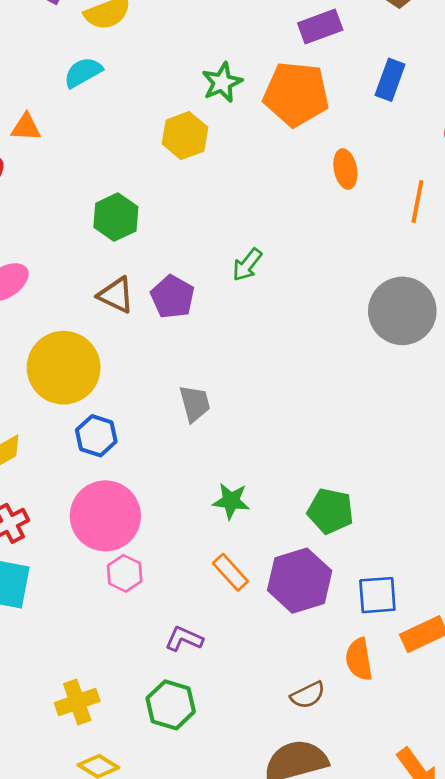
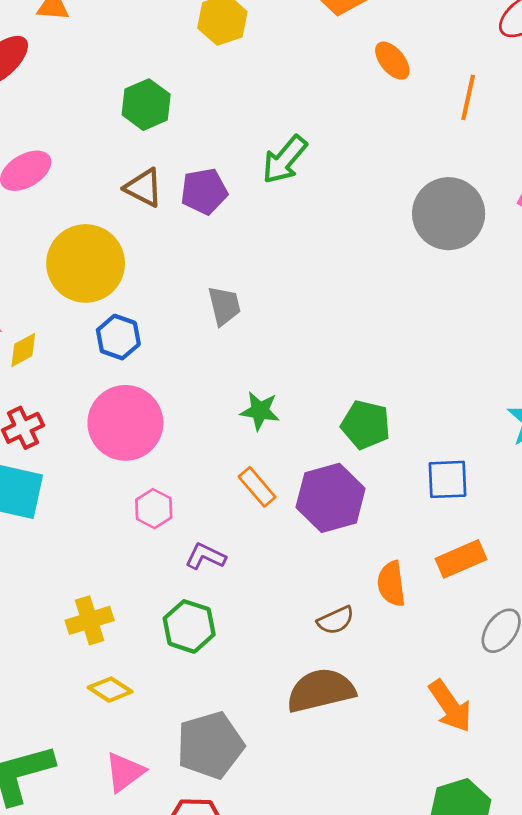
orange ellipse: (345, 169) -> (392, 61), turned -30
green arrow: (247, 265) -> (285, 160), size x1.4
purple pentagon: (173, 297) -> (204, 191), turned 30
pink hexagon: (125, 573) -> (154, 509), moved
blue square: (377, 595) -> (448, 479), moved

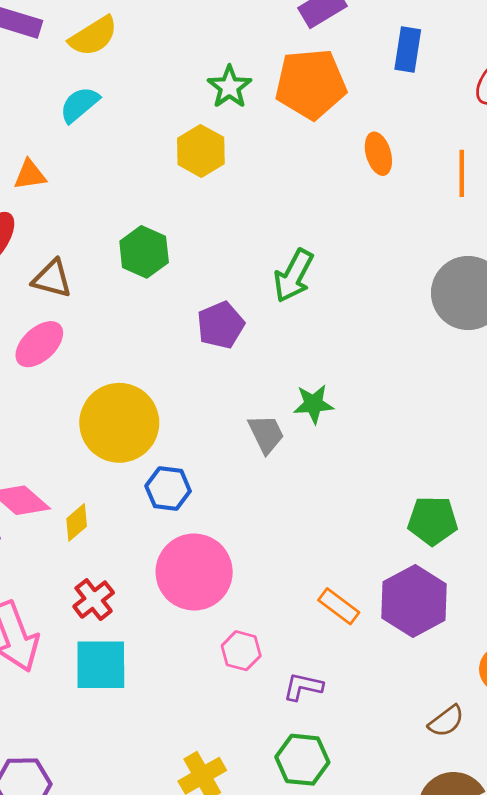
orange ellipse: (392, 61) -> (378, 154), turned 36
brown triangle: (144, 188) -> (52, 279), moved
green star: (260, 411) -> (314, 404), moved

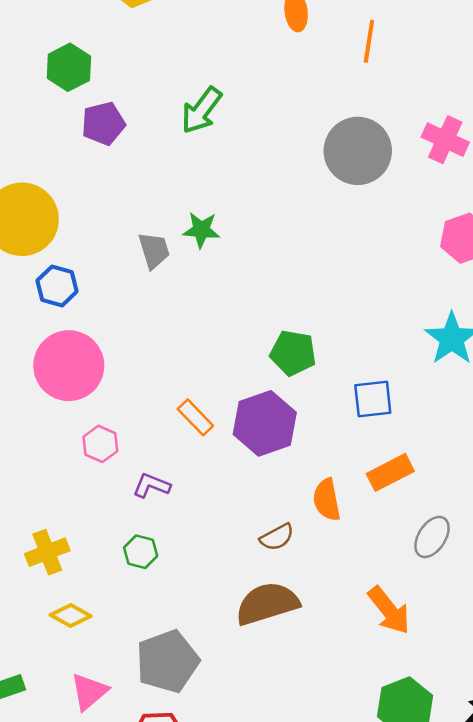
purple pentagon: (221, 325) -> (103, 123), moved
green hexagon: (302, 760) -> (141, 552), size x0.7

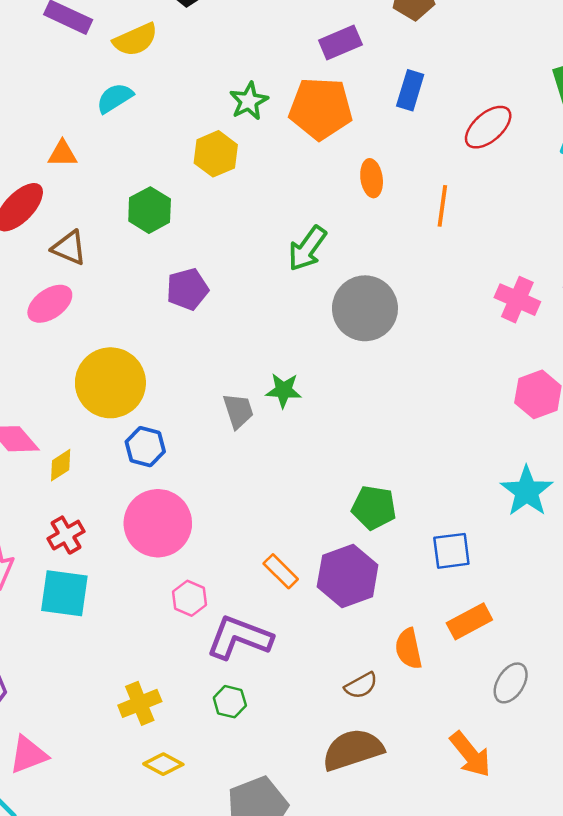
green hexagon: (69, 67) -> (150, 210), moved
green arrow: (201, 110) -> (307, 248), moved
gray circle: (358, 151) -> (365, 308), moved
purple L-shape: (152, 485) -> (239, 638), size x1.8

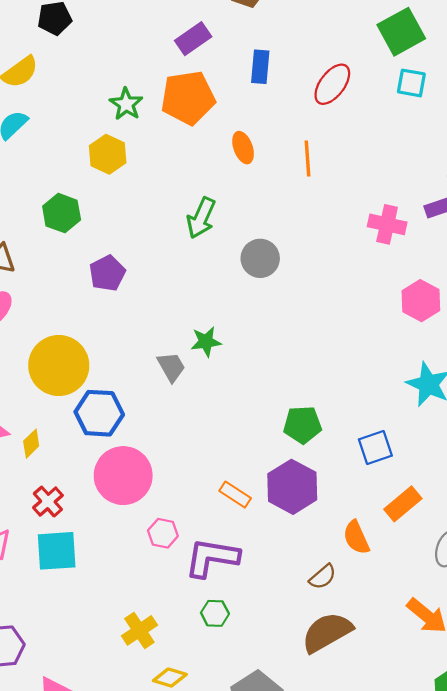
gray circle: (365, 308) -> (260, 258), size x0.7
blue hexagon: (145, 447) -> (99, 413), size x1.4

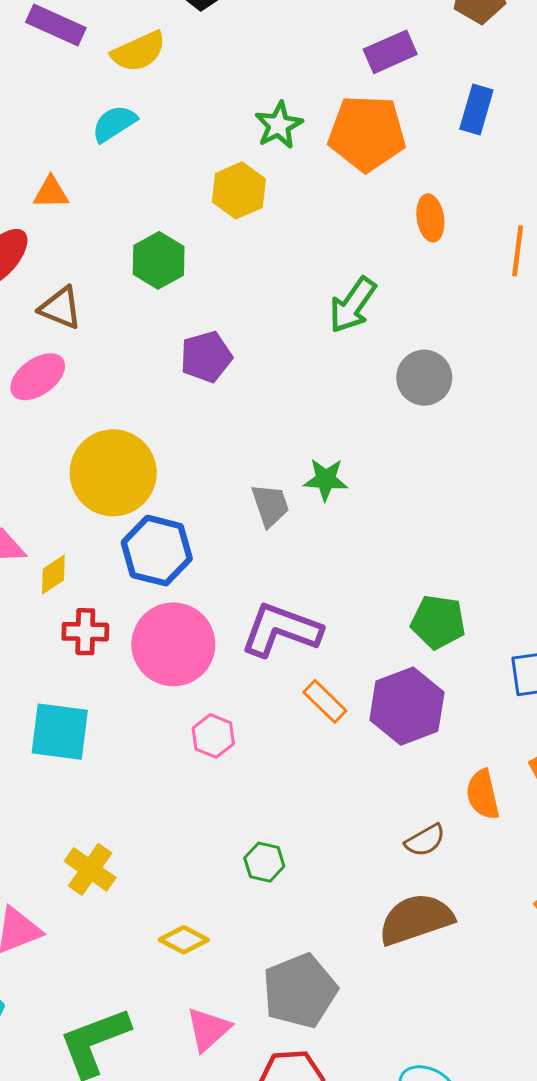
red cross: (48, 502) -> (85, 632), moved, turned 32
purple L-shape: (212, 558) -> (281, 630), moved
yellow cross: (139, 630) -> (90, 869), moved, turned -32

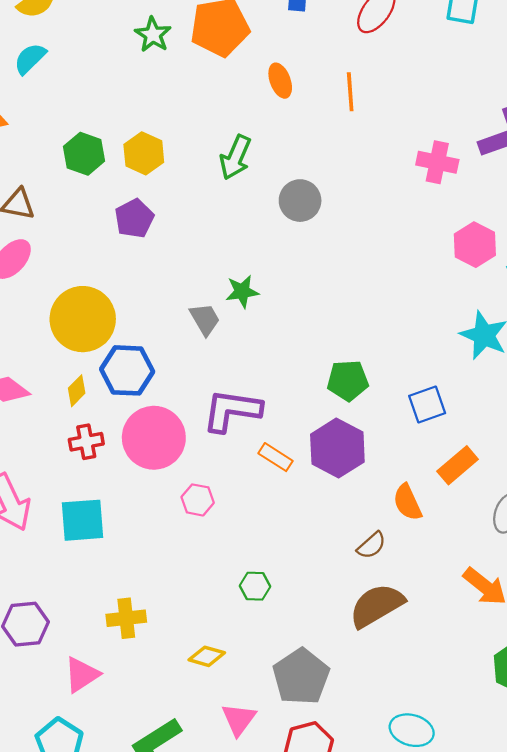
yellow hexagon: (239, 190) -> (144, 153), moved
yellow diamond: (53, 575) -> (77, 391), moved
yellow cross: (90, 869) -> (126, 618), turned -30

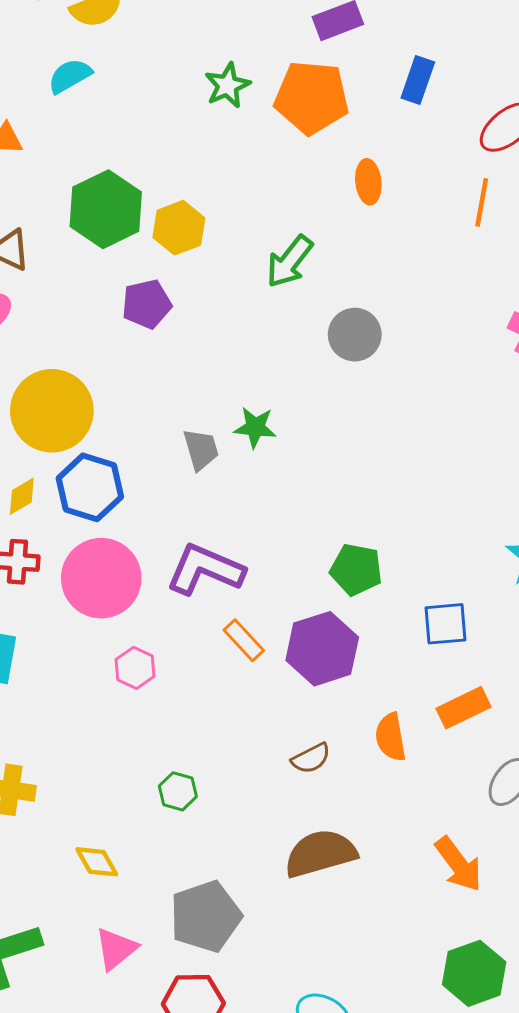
orange line: (350, 92) -> (482, 202), moved
green hexagon: (84, 154) -> (106, 209), size x1.4
brown semicircle: (371, 545) -> (311, 758), moved
yellow diamond: (207, 656) -> (97, 862), turned 30

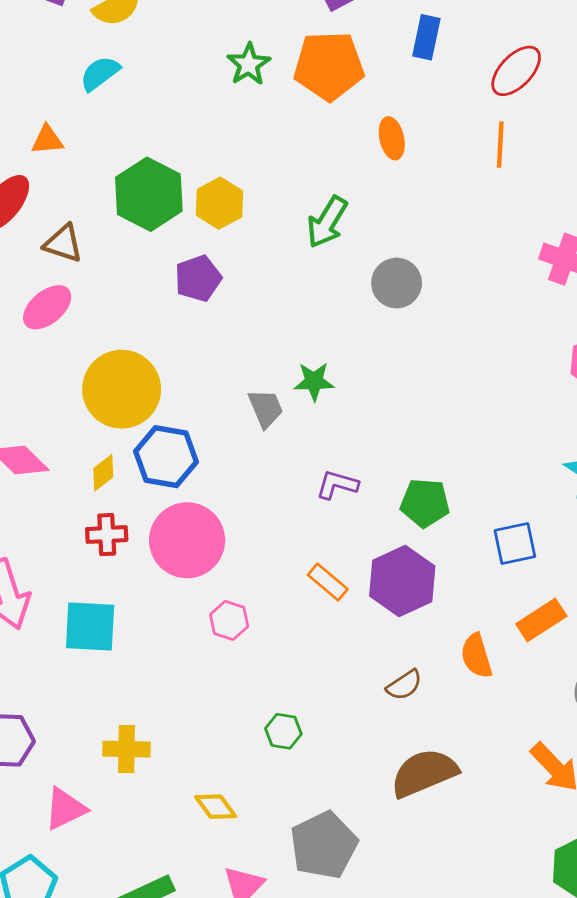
purple L-shape: (205, 569) -> (337, 485), moved, size x0.6

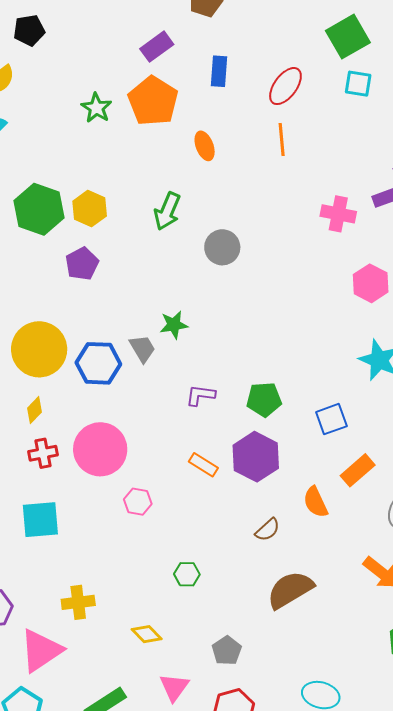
orange pentagon: (329, 66) -> (153, 101), turned -30
blue hexagon: (166, 457) -> (98, 363), moved
pink triangle: (65, 809) -> (41, 650), size x1.4
gray pentagon: (324, 845) -> (227, 651), size x0.6

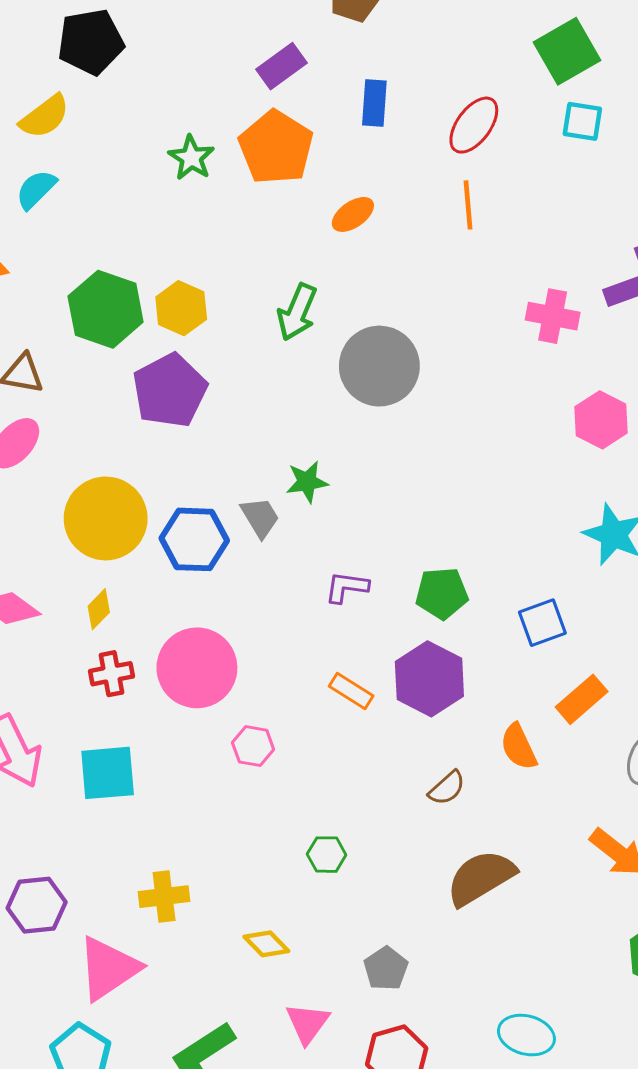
black pentagon: (29, 30) -> (91, 42), size x1.4
orange ellipse: (205, 146) -> (353, 214), turned 76
gray circle: (222, 247) -> (379, 366), size x1.5
purple pentagon: (82, 264) -> (170, 390), size x1.5

